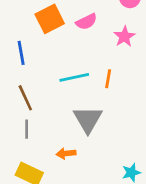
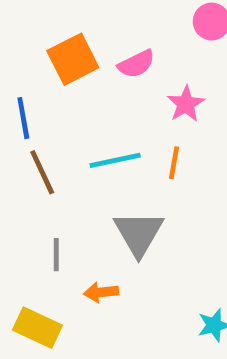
pink star: (124, 37) -> (186, 104), moved
brown line: (25, 98) -> (42, 172), moved
gray line: (27, 129) -> (56, 255), moved

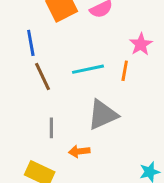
pink star: (186, 104) -> (141, 44), moved
gray triangle: (139, 233) -> (103, 115), turned 36

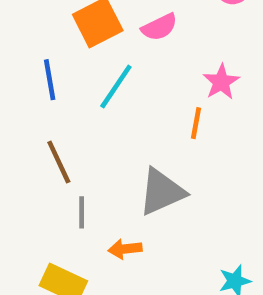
cyan line: (88, 69) -> (116, 87), moved, turned -44
brown line: (43, 77) -> (59, 162), moved

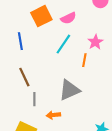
cyan line: (116, 87) -> (63, 44), moved

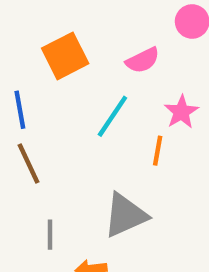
pink semicircle: (68, 18) -> (143, 60), moved
brown line: (24, 77) -> (29, 164), moved

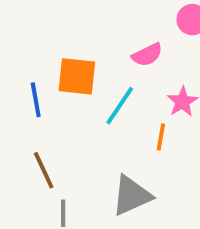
orange square: (65, 56) -> (77, 76), moved, turned 33
brown line: (29, 164) -> (44, 170), moved

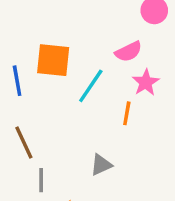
pink semicircle: (147, 55) -> (129, 52), moved
gray triangle: (132, 196) -> (101, 165), size x0.6

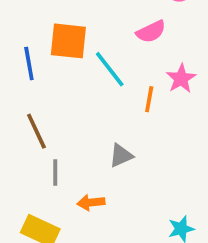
pink star: (146, 82) -> (181, 79), moved
cyan line: (91, 86) -> (110, 69), turned -72

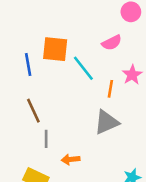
gray triangle: (121, 156) -> (107, 122), moved, size x1.5

